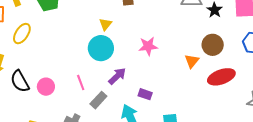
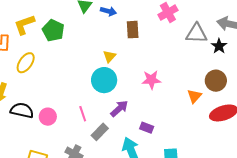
black semicircle: (20, 81) -> (22, 110), turned 130

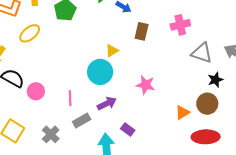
black star: (219, 46) -> (215, 80), moved

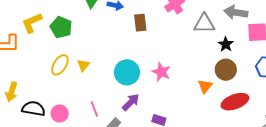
yellow ellipse: (30, 33) -> (60, 65), moved
yellow triangle: (112, 51) -> (83, 65), moved
cyan circle: (100, 72) -> (127, 72), moved
pink star: (146, 85) -> (161, 72), turned 30

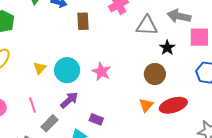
yellow triangle: (83, 65) -> (40, 68), moved
brown circle: (226, 70) -> (155, 74), moved
orange triangle: (205, 86) -> (146, 105), moved

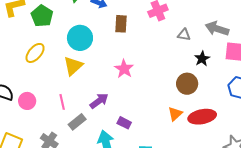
gray triangle: (147, 26) -> (184, 35), size x0.6
yellow triangle: (40, 68) -> (73, 66), size x1.5
cyan circle: (67, 70) -> (80, 38), moved
pink star: (101, 72) -> (124, 69), moved

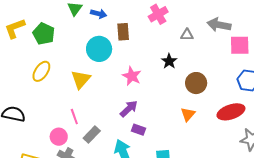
cyan circle: (80, 38) -> (99, 49), moved
black star: (202, 59) -> (169, 61), moved
pink circle: (27, 101) -> (59, 137), moved
purple arrow: (99, 101) -> (129, 109), moved
red ellipse: (202, 117) -> (231, 112), moved

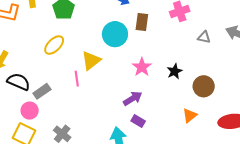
black star: (169, 61) -> (175, 71), moved
pink line: (74, 117) -> (77, 79), moved
gray rectangle: (92, 135) -> (42, 91), moved
pink circle: (59, 137) -> (30, 111), moved

